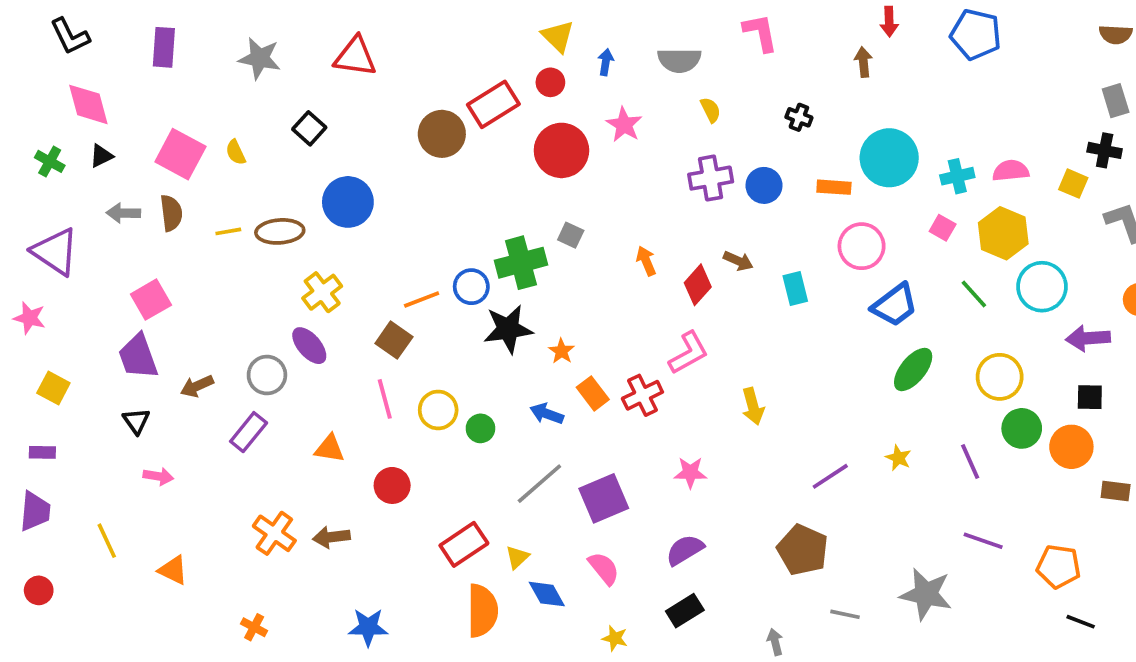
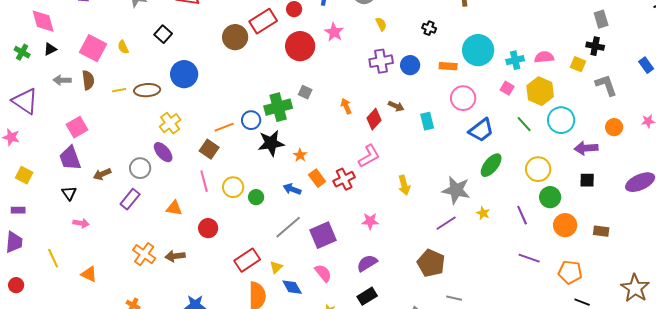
orange circle: (1071, 447) -> (565, 225), moved
gray star: (926, 594) -> (456, 190), moved

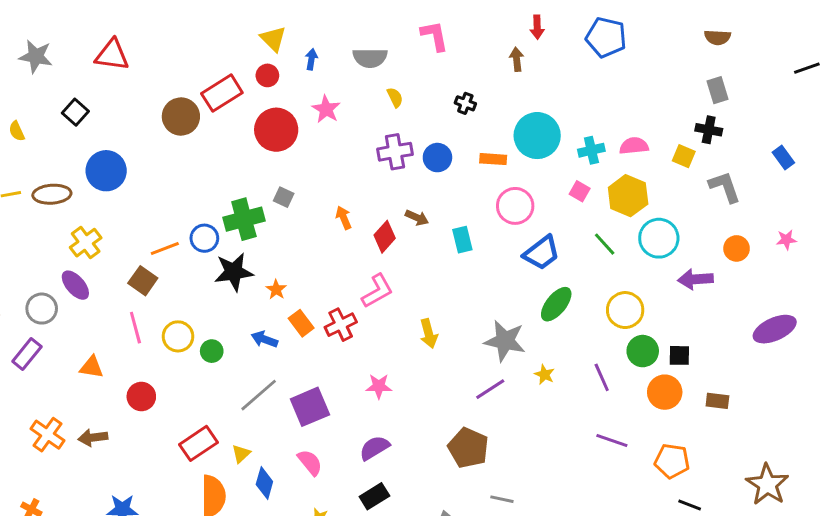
black square: (587, 180) -> (679, 355), moved
blue diamond: (292, 287) -> (264, 483), turned 45

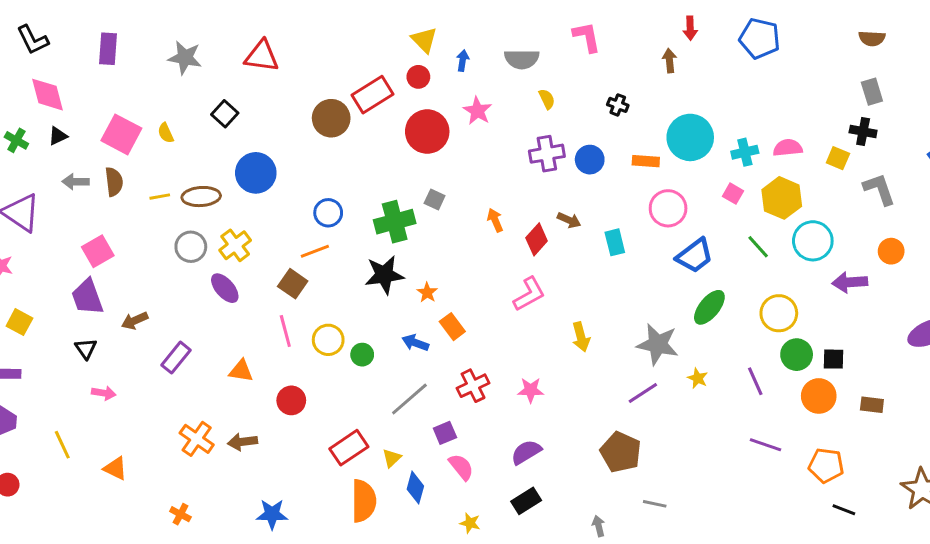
blue circle: (204, 238) -> (328, 213), moved
gray circle: (42, 309) -> (191, 247), moved
red cross: (341, 325) -> (473, 386), moved
purple square: (310, 407) -> (445, 433), moved, size x0.6

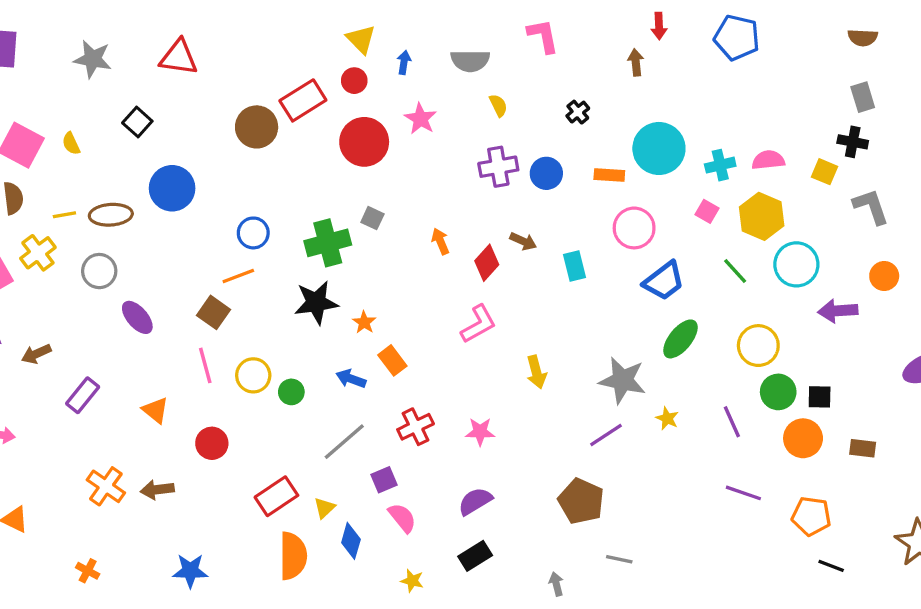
black cross: (618, 105) -> (578, 112), turned 30
yellow cross: (235, 245) -> (38, 253), moved
orange triangle: (241, 371) -> (156, 410), turned 30

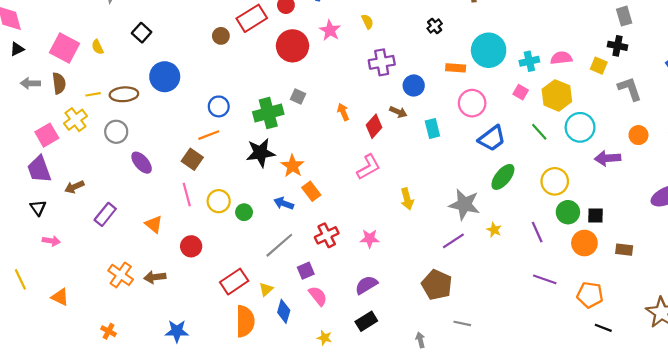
yellow semicircle: (498, 105) -> (367, 22), moved
brown circle: (257, 127) -> (221, 36), size x0.6
blue circle: (546, 173) -> (414, 85), moved
orange star: (364, 322) -> (292, 166), size x1.5

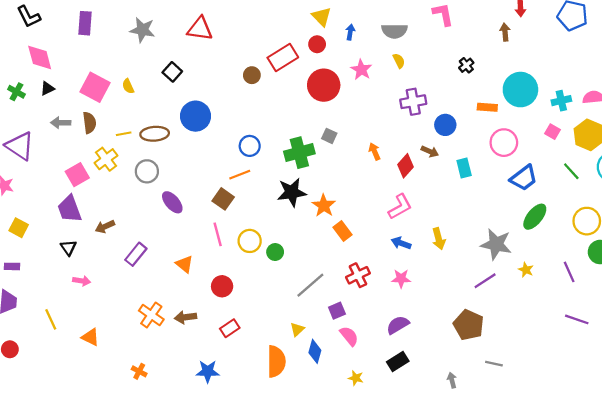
blue arrow: (284, 203) -> (401, 243), moved
red rectangle: (234, 282) -> (230, 328), moved, size x0.7

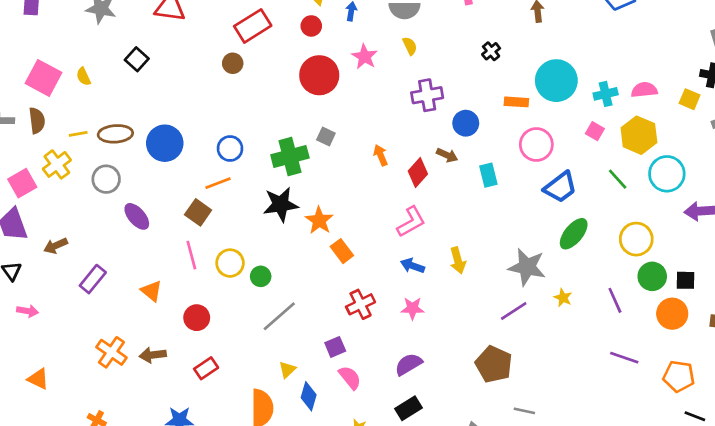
red rectangle: (283, 57) -> (253, 26), moved
blue circle: (196, 116) -> (165, 143), moved
gray line: (310, 285) -> (279, 316), moved

